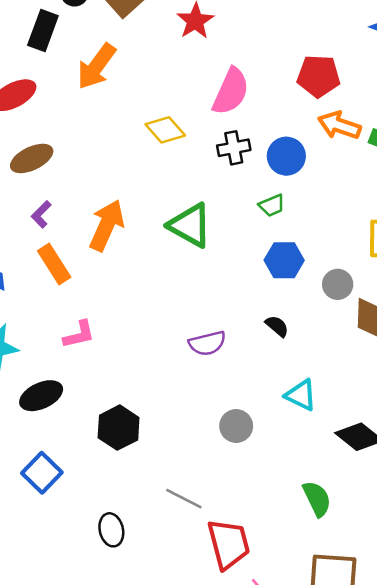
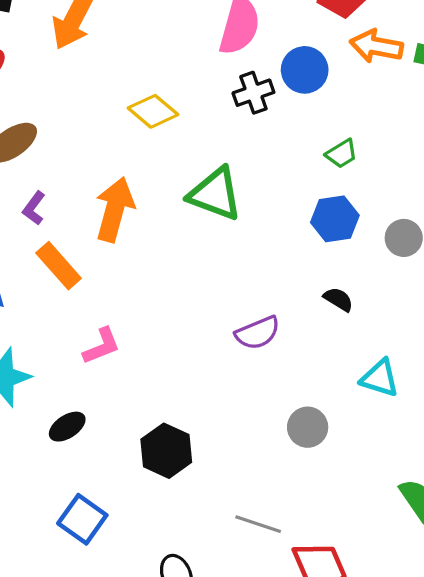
yellow diamond: (165, 130) -> (153, 111), moved
blue circle: (286, 156) -> (305, 70), moved
green trapezoid: (272, 205) -> (342, 154), moved
black ellipse: (41, 396) -> (67, 427), size x0.7

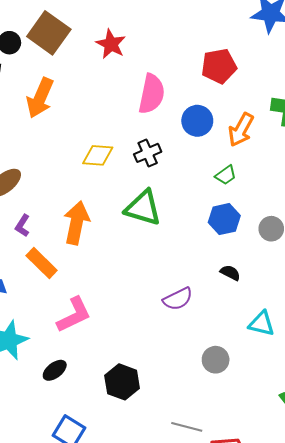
orange arrow: (376, 46) -> (241, 130), moved, turned -68
black cross: (253, 93) -> (148, 153), moved
yellow diamond: (153, 111) -> (98, 155), turned -32
pink L-shape: (102, 346) -> (74, 315), size x1.4

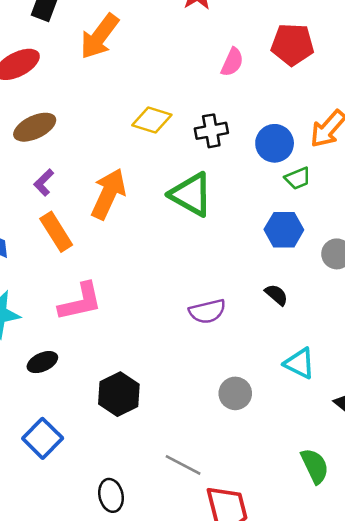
red pentagon: (219, 66) -> (292, 45), moved
pink semicircle: (152, 94) -> (232, 62), size x0.6
blue circle: (197, 121) -> (275, 143), moved

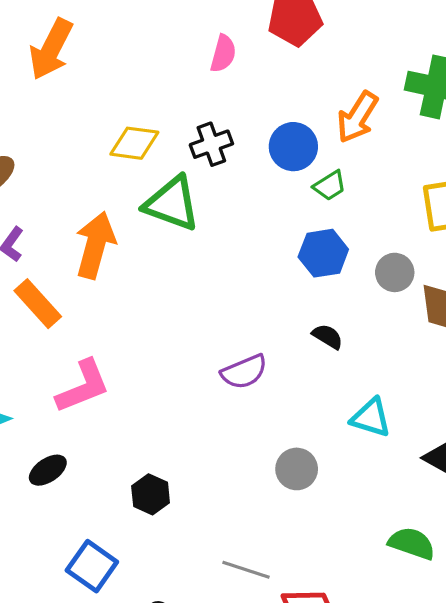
green triangle: (191, 194) -> (172, 204), moved
black hexagon: (119, 394) -> (151, 494), size x0.7
blue square: (43, 438) -> (92, 566), moved
green semicircle: (315, 466) -> (412, 543), turned -36

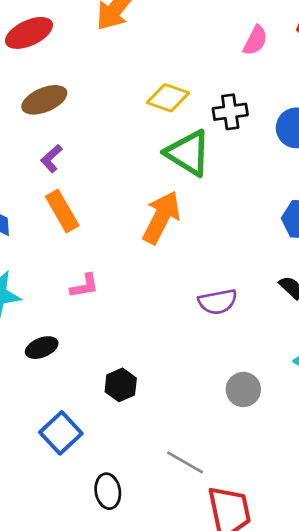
orange arrow: (95, 245) -> (161, 217), moved
pink L-shape: (83, 386) -> (84, 286), size x0.6

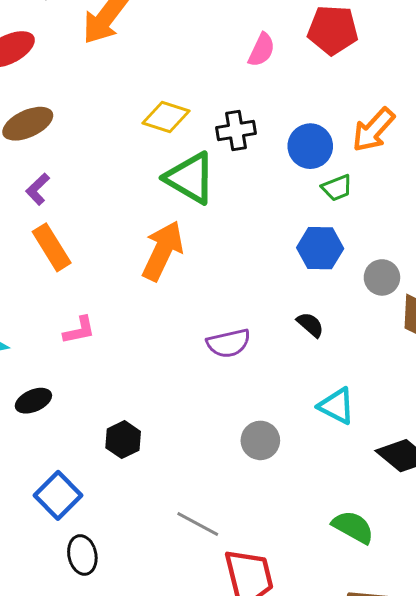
black ellipse: (108, 491) -> (82, 555), moved

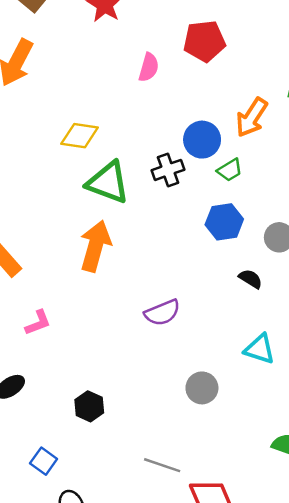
black cross: (236, 131) -> (168, 170), moved
black semicircle: (310, 325) -> (251, 279), moved
blue square: (58, 495) -> (44, 461), size x0.7

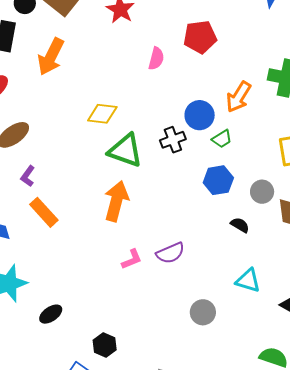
pink L-shape: (38, 323) -> (132, 259), moved
black hexagon: (89, 406) -> (105, 345), moved

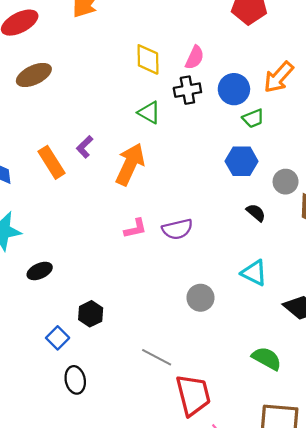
pink semicircle: (156, 59) -> (195, 57), moved
yellow diamond: (102, 114) -> (148, 59), moved, turned 72
black cross: (173, 140) -> (187, 90), moved
green triangle: (125, 150) -> (149, 112), size x0.6
purple L-shape: (28, 176) -> (85, 147), moved

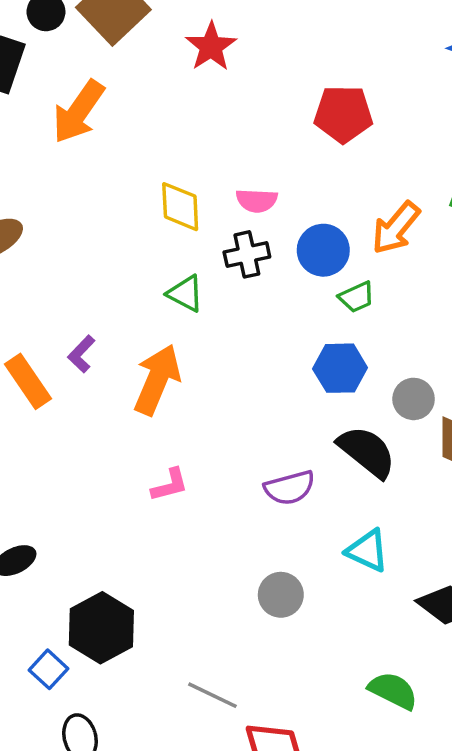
pink semicircle: (195, 57) -> (257, 201), turned 70
black semicircle: (256, 213) -> (367, 452), size x1.8
purple semicircle: (177, 229) -> (290, 488), moved
black hexagon: (91, 314) -> (101, 628), size x1.6

